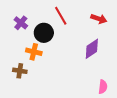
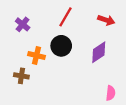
red line: (61, 16) -> (65, 17), turned 60
black circle: (44, 33) -> (61, 46), moved

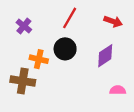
brown cross: (21, 76) -> (23, 81), size x1.5
pink semicircle: (111, 93) -> (118, 90), moved, turned -96

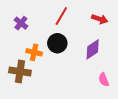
pink semicircle: (118, 90) -> (104, 80), turned -112

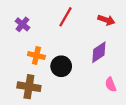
black circle: (57, 43) -> (61, 66), moved
brown cross: (20, 71) -> (29, 87), moved

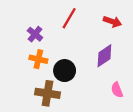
purple cross: (22, 24) -> (35, 34), moved
brown cross: (29, 87) -> (48, 93), moved

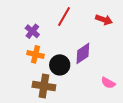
purple diamond: (104, 56) -> (83, 53), moved
pink semicircle: (117, 90) -> (108, 83), turned -40

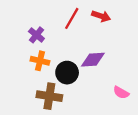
red arrow: (104, 20) -> (101, 16), moved
purple diamond: (83, 53) -> (93, 60), turned 30

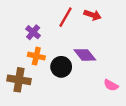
purple diamond: (93, 60) -> (85, 55), turned 55
brown cross: (49, 96) -> (19, 80), moved

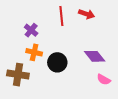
red line: (65, 17) -> (61, 16), turned -36
purple diamond: (85, 55) -> (95, 56), moved

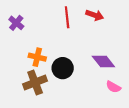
purple cross: (31, 30) -> (16, 23), moved
brown cross: (18, 75) -> (35, 82), moved, turned -30

